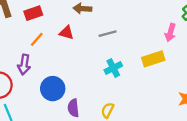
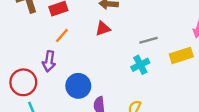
red triangle: (66, 33) -> (103, 29), moved, turned -35
gray line: (108, 34) -> (149, 40), moved

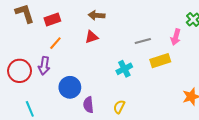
gray line: (149, 40) -> (143, 41), moved
red circle: (23, 82) -> (20, 71), moved

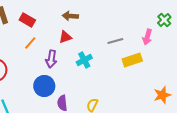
red rectangle: (52, 19) -> (27, 20), turned 49
purple arrow: (44, 66) -> (51, 59), moved
cyan cross: (124, 69) -> (84, 60), moved

